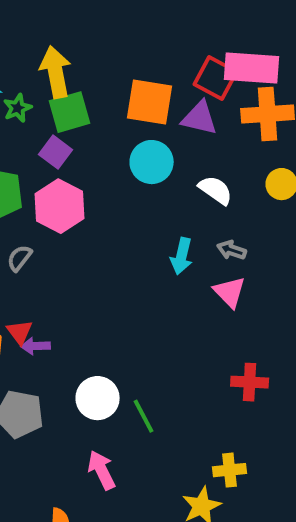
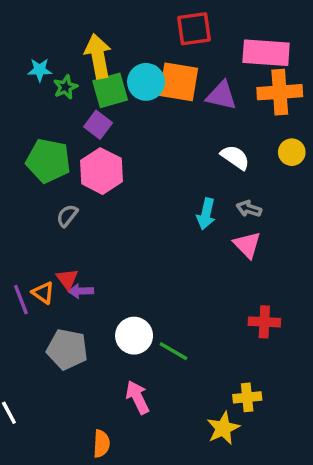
red square: (216, 78) -> (194, 29), moved, turned -36
cyan circle: (152, 162) -> (146, 82), moved
green line: (144, 416) -> (173, 351), turned -32

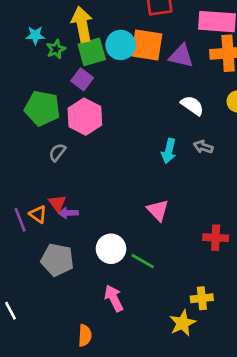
pink triangle: (247, 245) -> (158, 210), moved

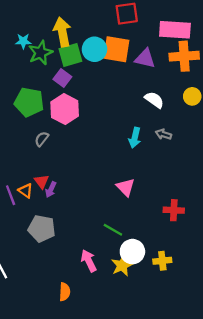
green star: (56, 49) -> (40, 53), size x1.5
purple arrow: (68, 213) -> (51, 189), turned -63
white circle: (111, 249) -> (132, 252), moved
yellow star: (183, 323) -> (122, 265), moved

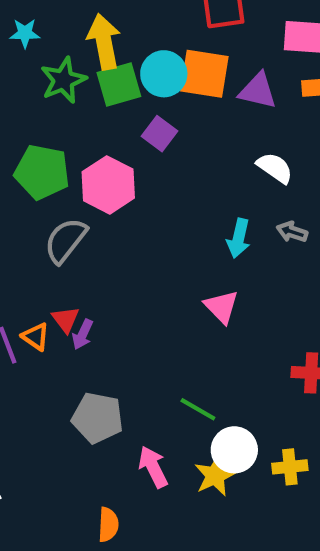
cyan star: (23, 41) -> (25, 33), moved
purple square: (62, 78) -> (160, 134), moved
gray semicircle: (42, 139) -> (65, 240), size x1.6
pink triangle: (126, 187) -> (221, 307), moved
gray pentagon: (42, 229) -> (98, 418), moved

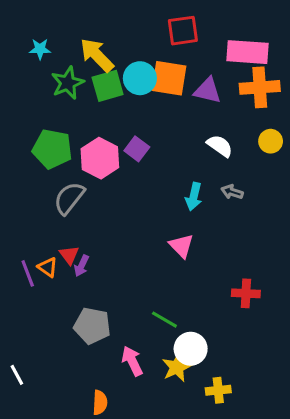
yellow arrow: (104, 42) -> (97, 55), turned -33
purple square: (160, 134) -> (137, 149), moved
yellow cross: (290, 467) -> (218, 390), moved

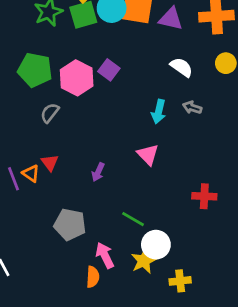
gray semicircle: (69, 198) -> (50, 113), size x0.7
purple arrow: (81, 266) -> (98, 172), moved
orange semicircle: (100, 403) -> (93, 277), moved

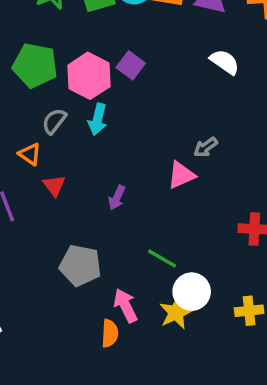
gray arrow: (192, 108) -> (206, 147), moved, turned -54
cyan arrow: (159, 112) -> (98, 119), moved
pink triangle: (148, 155) -> (181, 175), turned 50
orange triangle: (31, 173) -> (30, 154), moved
yellow cross: (180, 281) -> (249, 311), moved

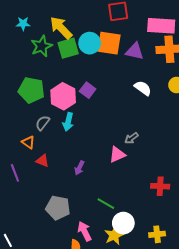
red triangle: (54, 185) -> (43, 161), turned -32

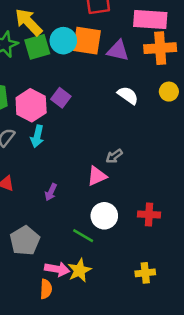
gray pentagon: (58, 208) -> (25, 241), turned 30
white circle: (123, 223) -> (104, 216), moved
pink arrow: (84, 231) -> (57, 269), turned 126
yellow star: (114, 235) -> (79, 270), moved

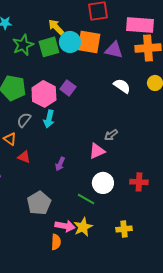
yellow arrow: (29, 22) -> (56, 27), moved, size x0.7
yellow cross: (145, 273) -> (124, 229), moved

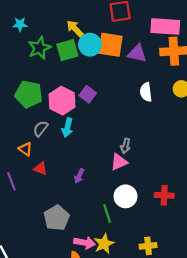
white semicircle: (122, 86) -> (146, 92), turned -132
gray arrow: (111, 135) -> (125, 146), moved, turned -40
green line: (86, 199) -> (107, 214), turned 42

